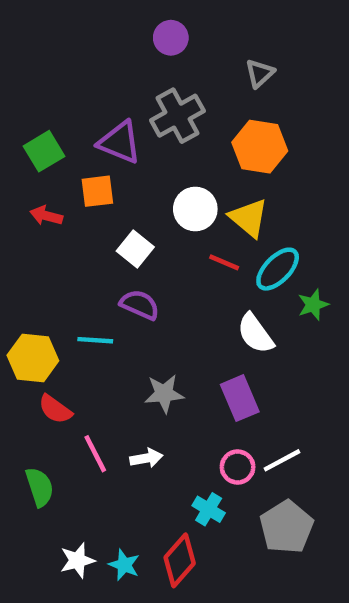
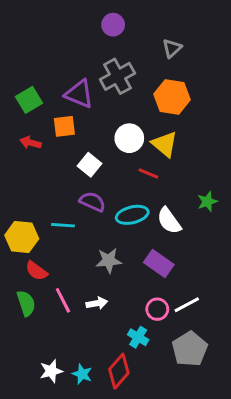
cyan ellipse: (278, 269) -> (132, 215), moved, turned 32
purple rectangle: (240, 398) -> (159, 263), turned -32
green semicircle: (40, 487) -> (26, 303), moved

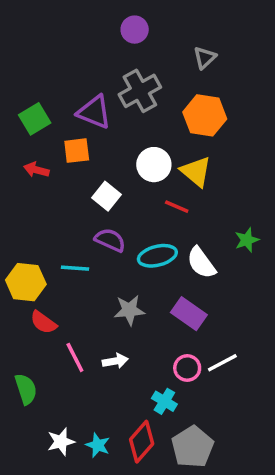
green semicircle: (26, 303) -> (26, 389), moved
gray pentagon: (190, 349) -> (192, 447), moved

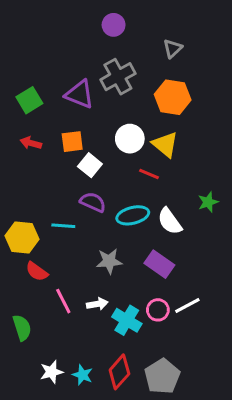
orange square: (77, 151) -> (72, 142), moved
cyan cross: (164, 401) -> (127, 320), moved, size x1.4

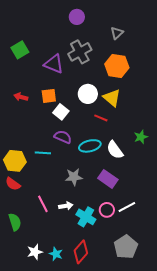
green square: (29, 100) -> (20, 50), moved
red semicircle: (37, 272) -> (13, 184), moved
gray pentagon: (162, 376) -> (126, 247), moved

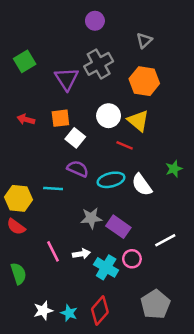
purple triangle: (54, 64) -> (67, 79), turned 35
purple rectangle: (108, 179) -> (118, 227), moved
white line: (127, 207) -> (165, 240), moved

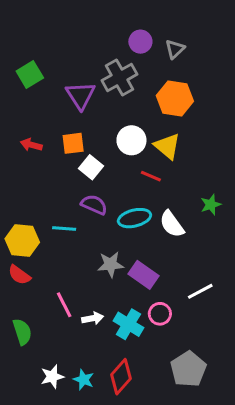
purple circle: (95, 21) -> (140, 42), moved
white arrow: (81, 254) -> (93, 318), moved

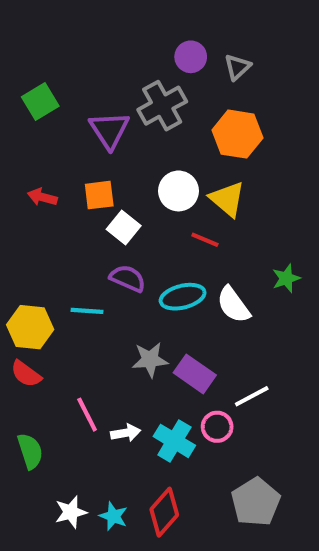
white line: (200, 291) -> (252, 396), moved

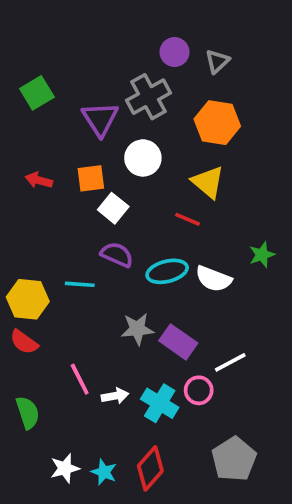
white circle: (178, 191) -> (143, 158), moved
white semicircle: (233, 305) -> (214, 279), turned -33

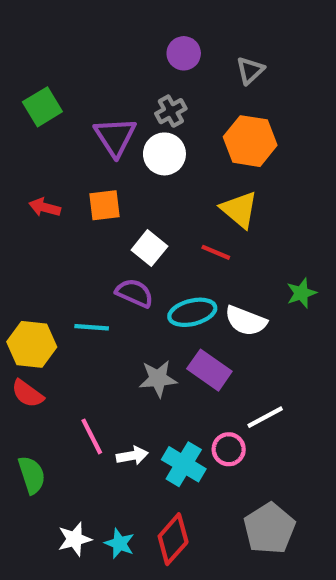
purple circle: (175, 52) -> (184, 53), moved
gray cross: (148, 97) -> (171, 111), size x0.6
white circle: (143, 158) -> (164, 154), moved
white square: (113, 208) -> (149, 248), moved
purple rectangle: (178, 342) -> (209, 370), moved

